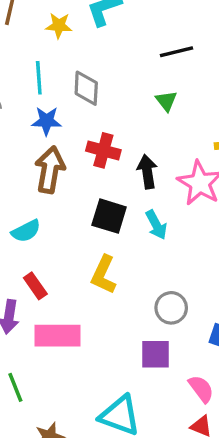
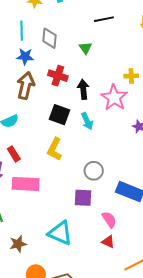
green triangle: (166, 101) -> (86, 48), moved

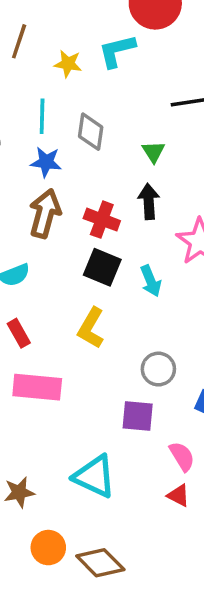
red cross: (58, 76) -> (102, 220), moved
black arrow: (83, 89) -> (149, 201), moved

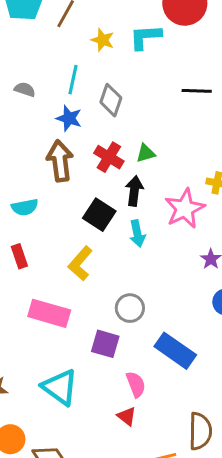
green triangle: (153, 152) -> (146, 153), moved, turned 36
black arrow: (149, 201) -> (134, 191), moved
brown arrow: (45, 213) -> (60, 161), turned -33
red cross: (102, 220) -> (109, 157), moved
pink rectangle: (37, 387) -> (49, 313), moved

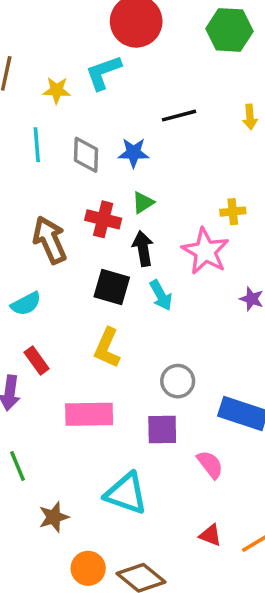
blue star: (69, 118) -> (133, 153), moved
red triangle: (127, 416) -> (210, 535), moved

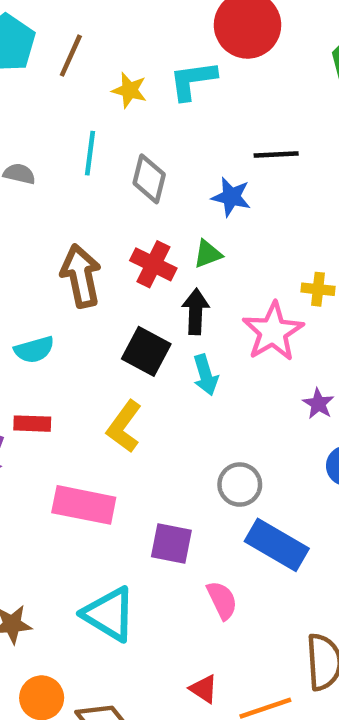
blue star: (133, 153) -> (231, 197), moved
red rectangle: (37, 360) -> (32, 424), turned -64
gray circle: (178, 381) -> (240, 485), moved

